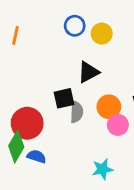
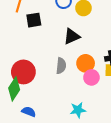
black square: (64, 98) -> (34, 20), moved
blue semicircle: (37, 156) -> (29, 112), moved

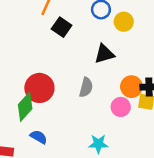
black square: (34, 20) -> (62, 27), turned 35
orange circle: (86, 63) -> (131, 87), moved

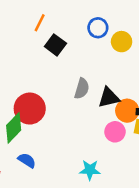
black triangle: (104, 54) -> (109, 98), moved
gray semicircle: (86, 87) -> (82, 89), moved

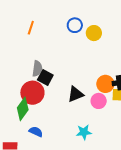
black square: (55, 45) -> (45, 78), moved
gray semicircle: (82, 89) -> (37, 69), moved
black triangle: (109, 98) -> (76, 94), moved

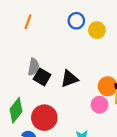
red circle: (32, 93) -> (44, 118), moved
black triangle: (76, 94) -> (69, 79), moved

